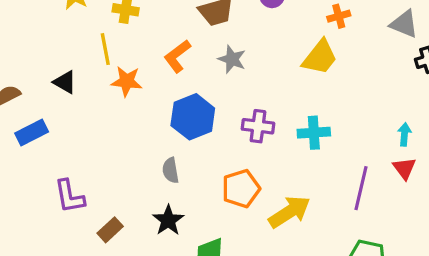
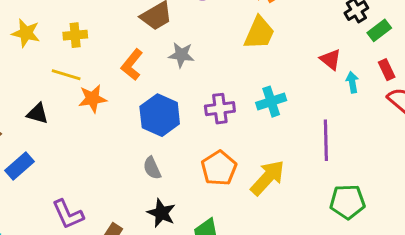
yellow line: (105, 49) -> (66, 75), turned -48
red triangle: (404, 168) -> (330, 59), moved

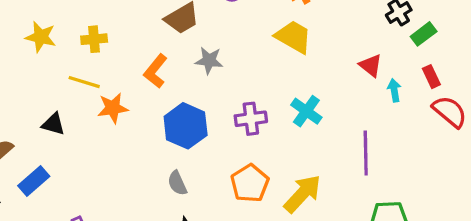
yellow trapezoid: (259, 33) -> (293, 37), turned -84
cyan cross: (271, 102) -> (306, 111), turned -36

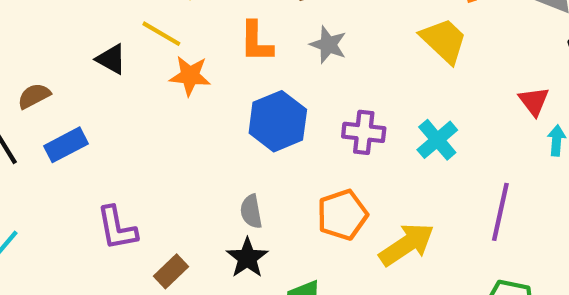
orange L-shape: (155, 71) -> (256, 42), turned -52
black triangle: (53, 124) -> (111, 59), moved
gray semicircle: (177, 183) -> (251, 211), moved

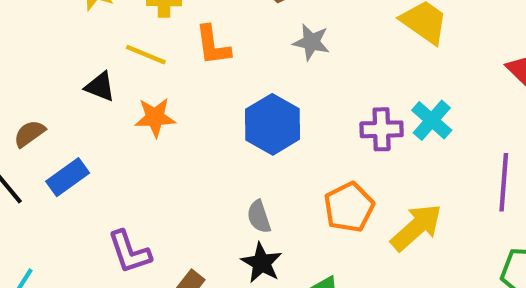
orange L-shape: (256, 42) -> (213, 45), moved
orange star: (190, 76) -> (155, 117), moved
purple cross: (364, 132) -> (382, 129), moved

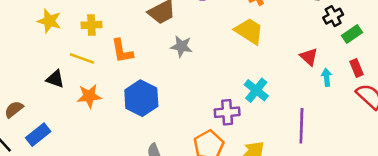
blue hexagon: (272, 124) -> (141, 98), moved
purple cross: (382, 129) -> (227, 112), moved

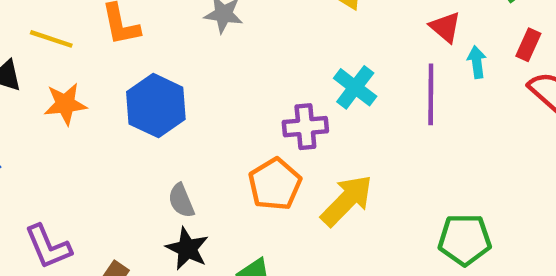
red rectangle: (356, 68) -> (528, 45), turned 48
purple line: (301, 126) -> (431, 94), moved

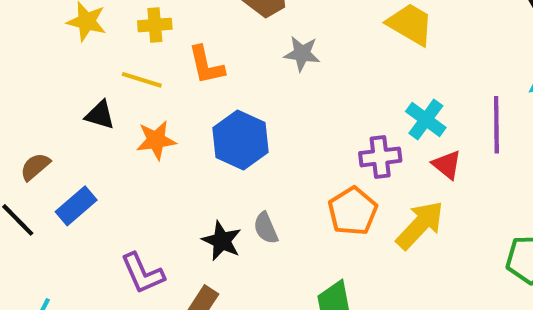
red triangle: (445, 27) -> (447, 165), moved
black star: (187, 249) -> (222, 241), moved

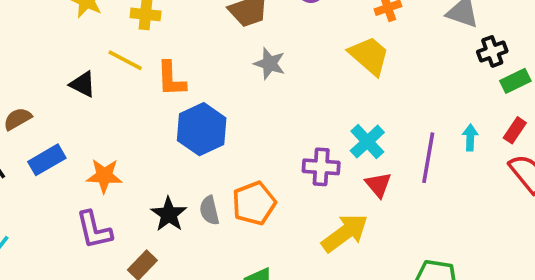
orange L-shape: (206, 65) -> (171, 79), moved
orange star: (156, 140) -> (104, 176), moved
orange pentagon: (353, 211) -> (254, 203), moved

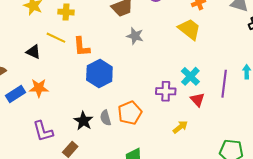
orange star: (104, 176) -> (39, 88), moved
yellow arrow: (345, 233) -> (180, 127), size x0.6

